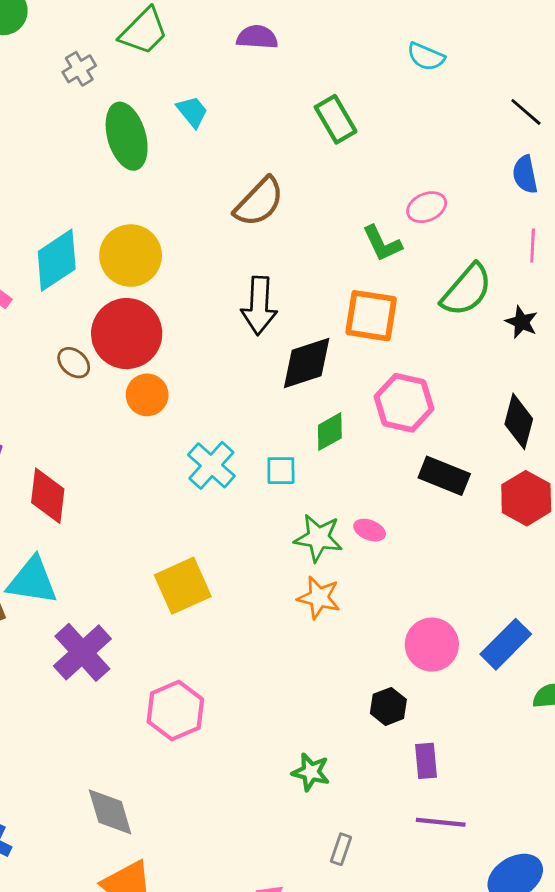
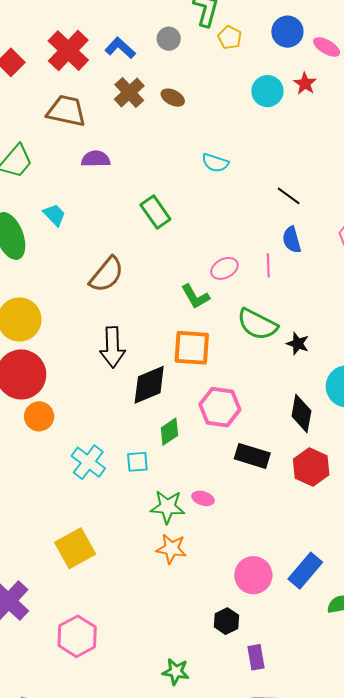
pink line: (533, 246) -> (268, 265), moved
green semicircle: (467, 290) -> (257, 324), turned 81

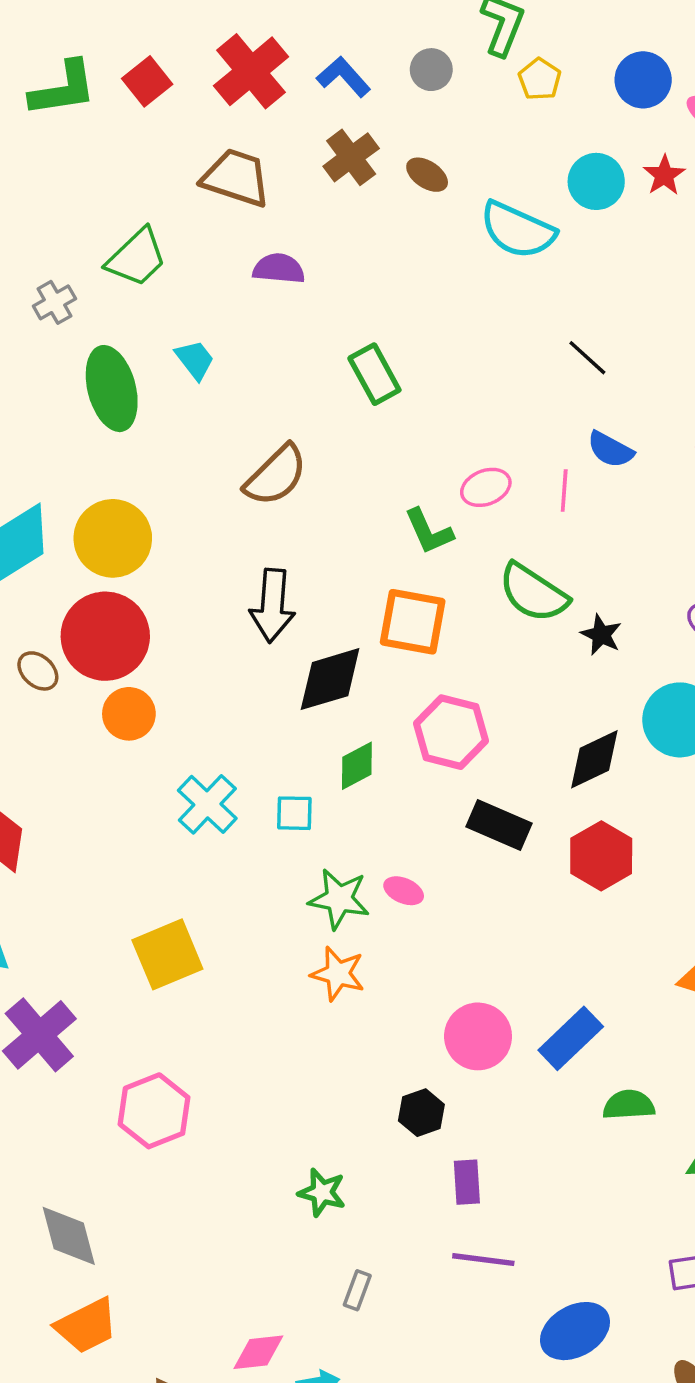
cyan semicircle: (215, 163) -> (518, 230), moved, size x1.6
black line: (289, 196) -> (587, 358), moved
blue semicircle: (292, 240) -> (610, 450), turned -52
black diamond: (301, 414) -> (594, 759), turned 48

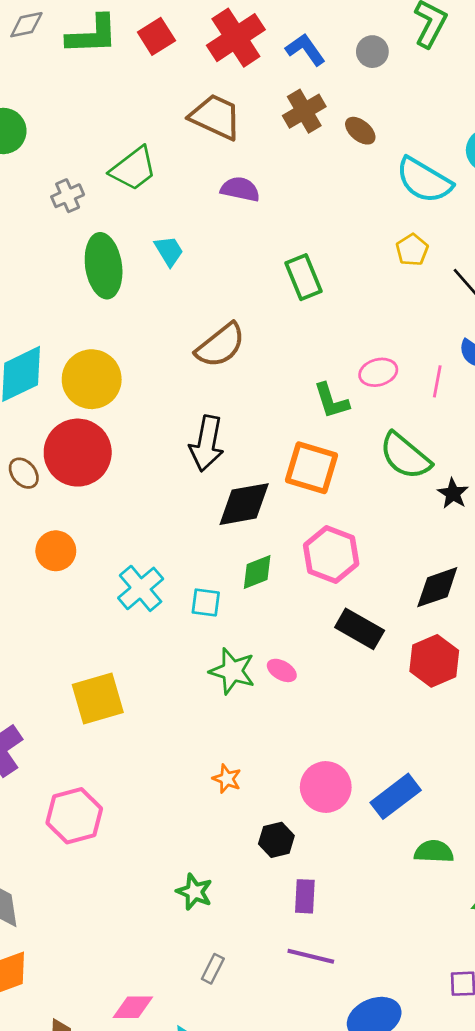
yellow pentagon: (540, 79) -> (412, 250), moved
orange circle: (129, 714) -> (56, 551), moved
orange star: (338, 974) -> (227, 779), moved, size x0.7

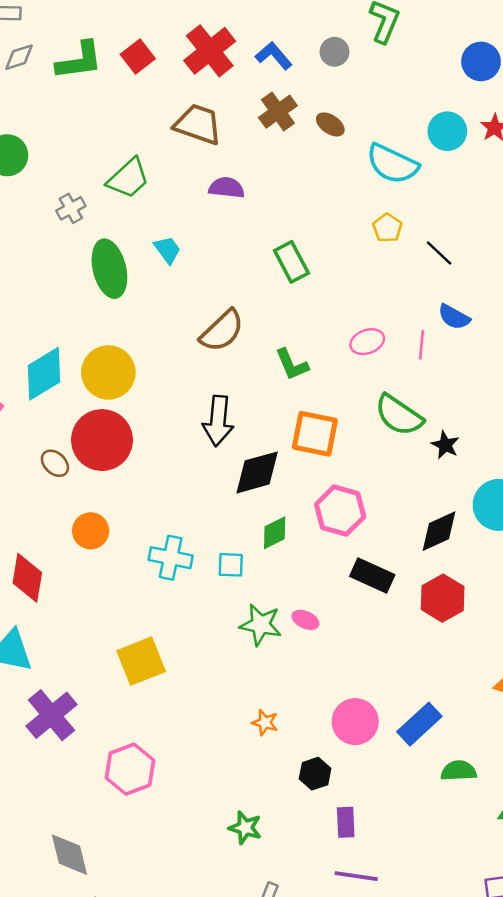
green L-shape: (331, 401) -> (292, 364), moved
cyan cross: (141, 588) -> (171, 558), turned -33

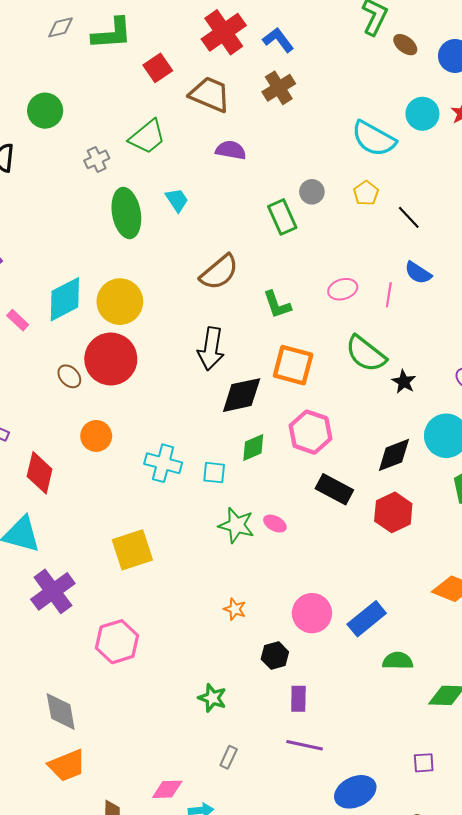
gray circle: (334, 52) -> (312, 192), moved
red square: (138, 57) -> (158, 68), moved
brown ellipse: (330, 124) -> (405, 45), moved

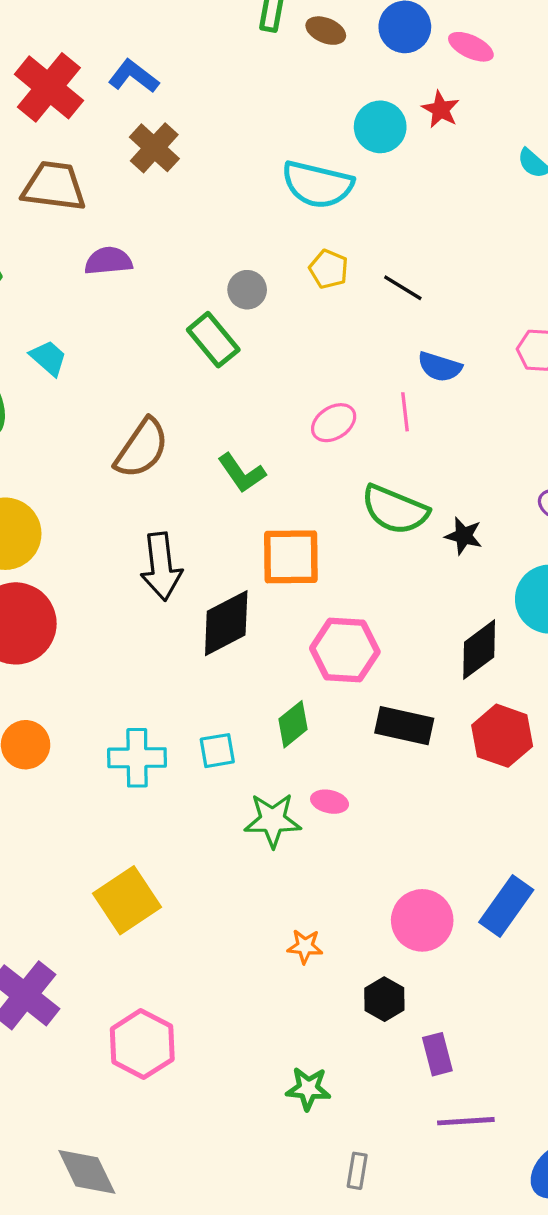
green diamond: (253, 448) -> (293, 724), moved

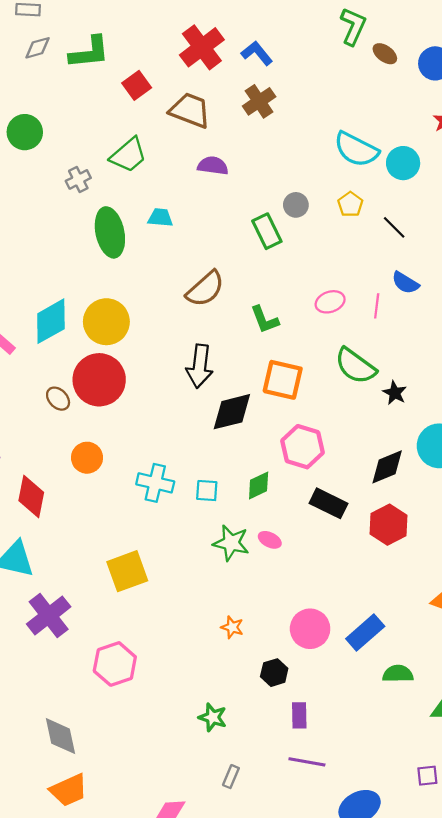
cyan circle: (380, 127) -> (403, 163), moved
cyan trapezoid: (48, 358) -> (160, 218), turned -50

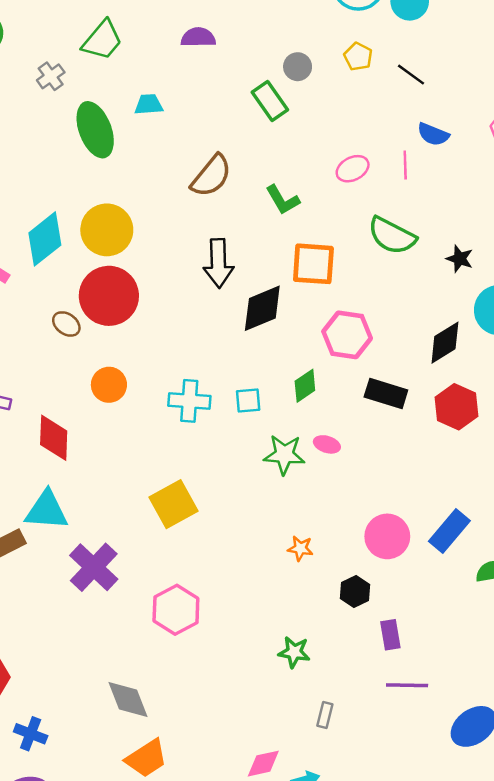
black star: (395, 393) -> (460, 259), moved

